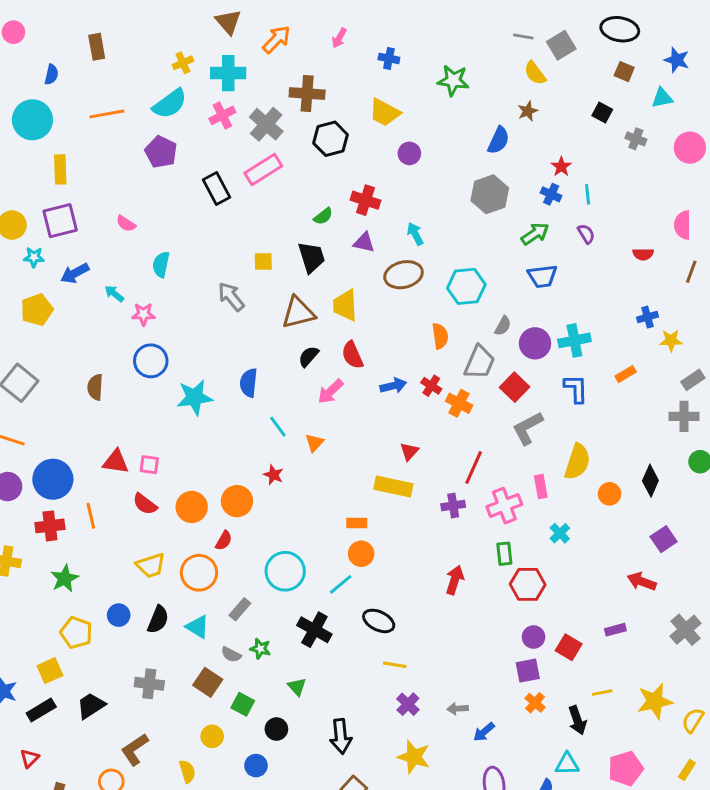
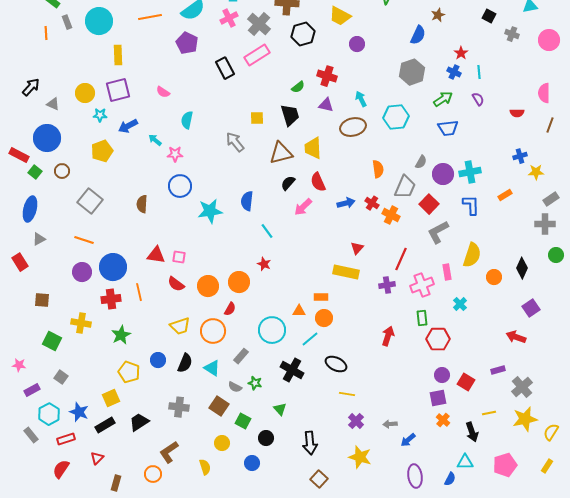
cyan hexagon: (466, 286) -> (396, 117), moved
orange triangle: (314, 443) -> (299, 311), moved, turned 48
gray cross: (685, 630) -> (522, 387), moved

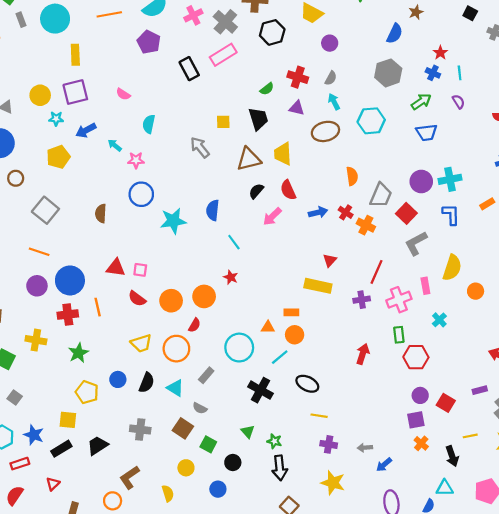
gray semicircle: (421, 162) -> (331, 78), moved
green star: (255, 383) -> (274, 441), moved
yellow square: (111, 398) -> (68, 420), turned 30
purple cross: (356, 421) -> (329, 444), turned -35

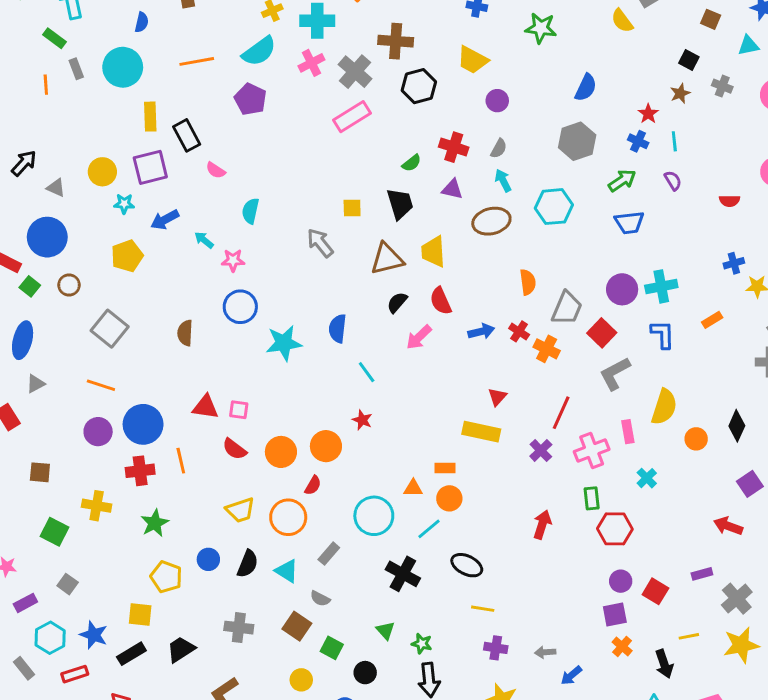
brown star: (416, 12) -> (680, 93), moved
black rectangle: (189, 69) -> (187, 135), moved
purple cross: (362, 300) -> (541, 450), turned -35

